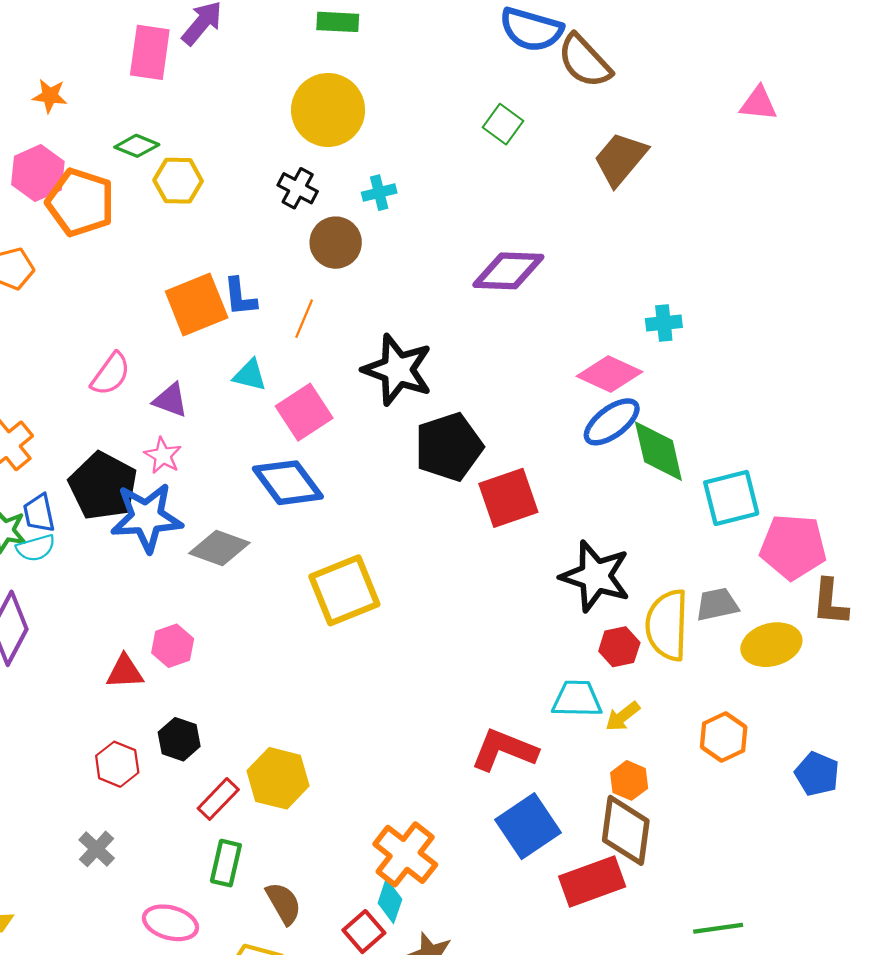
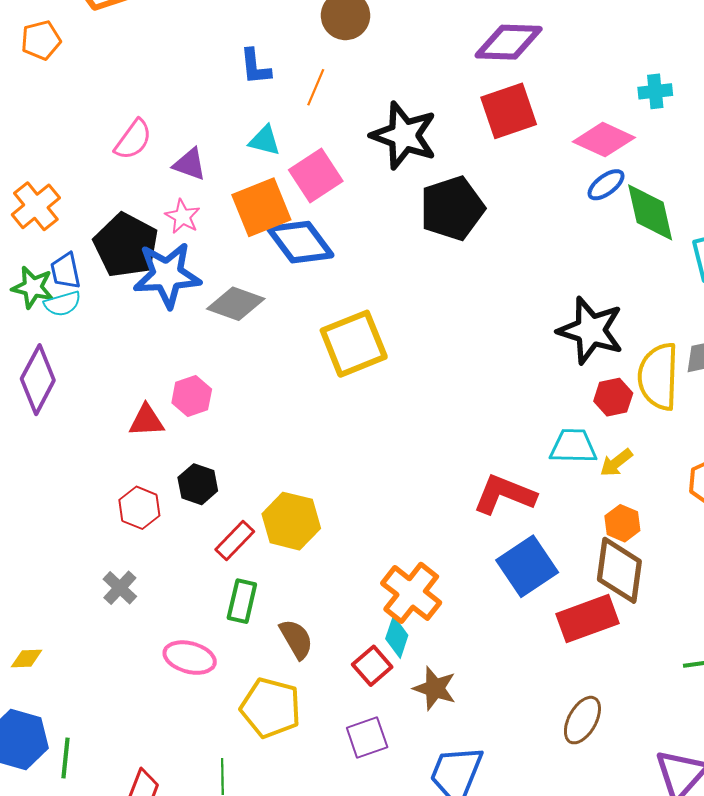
orange square: (197, 305) -> (261, 207), moved
blue ellipse: (612, 422) -> (606, 185), size x0.7
red square: (508, 498) -> (509, 111), moved

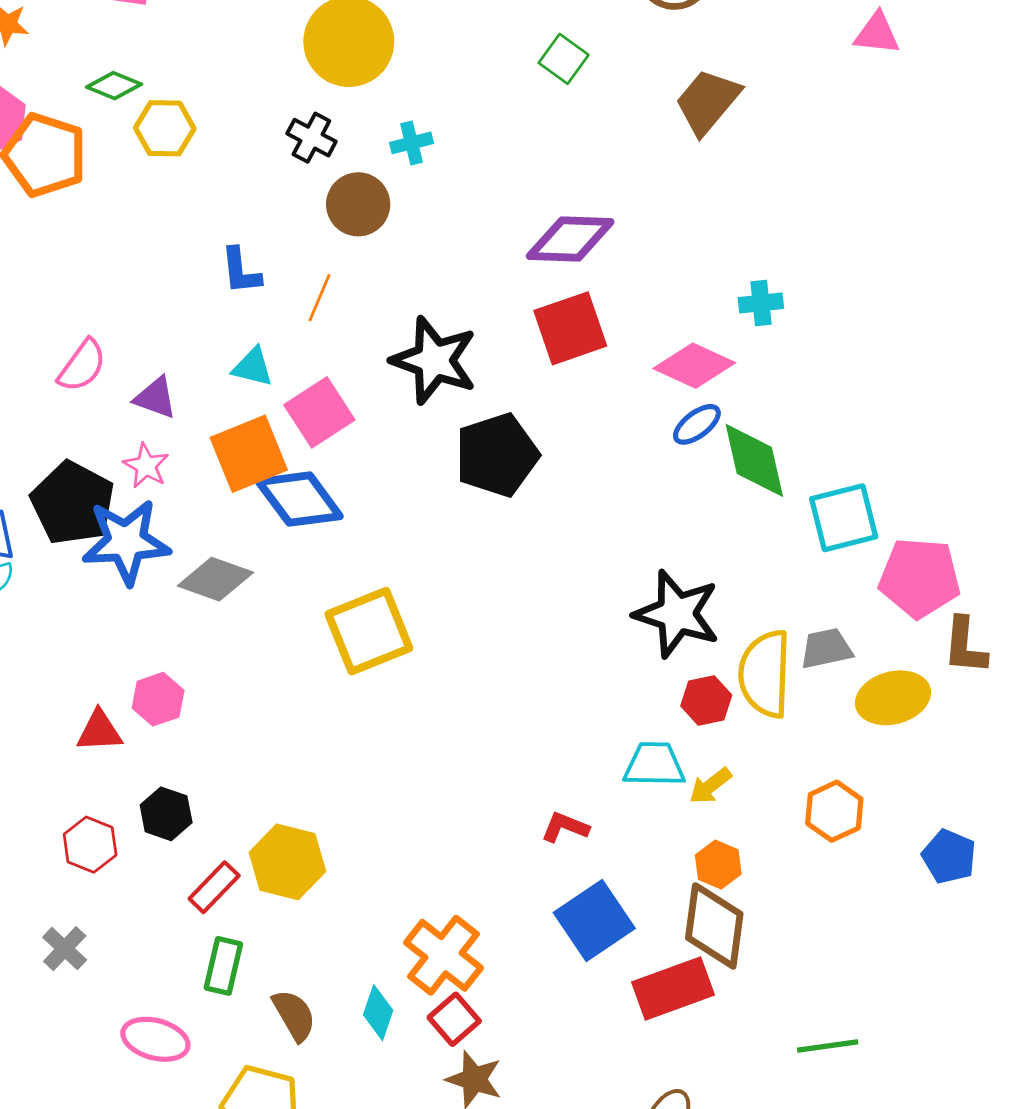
red L-shape: (504, 494) -> (565, 827), size x0.6
cyan diamond: (397, 637) -> (378, 1013), moved
red square: (372, 666) -> (454, 1019), moved

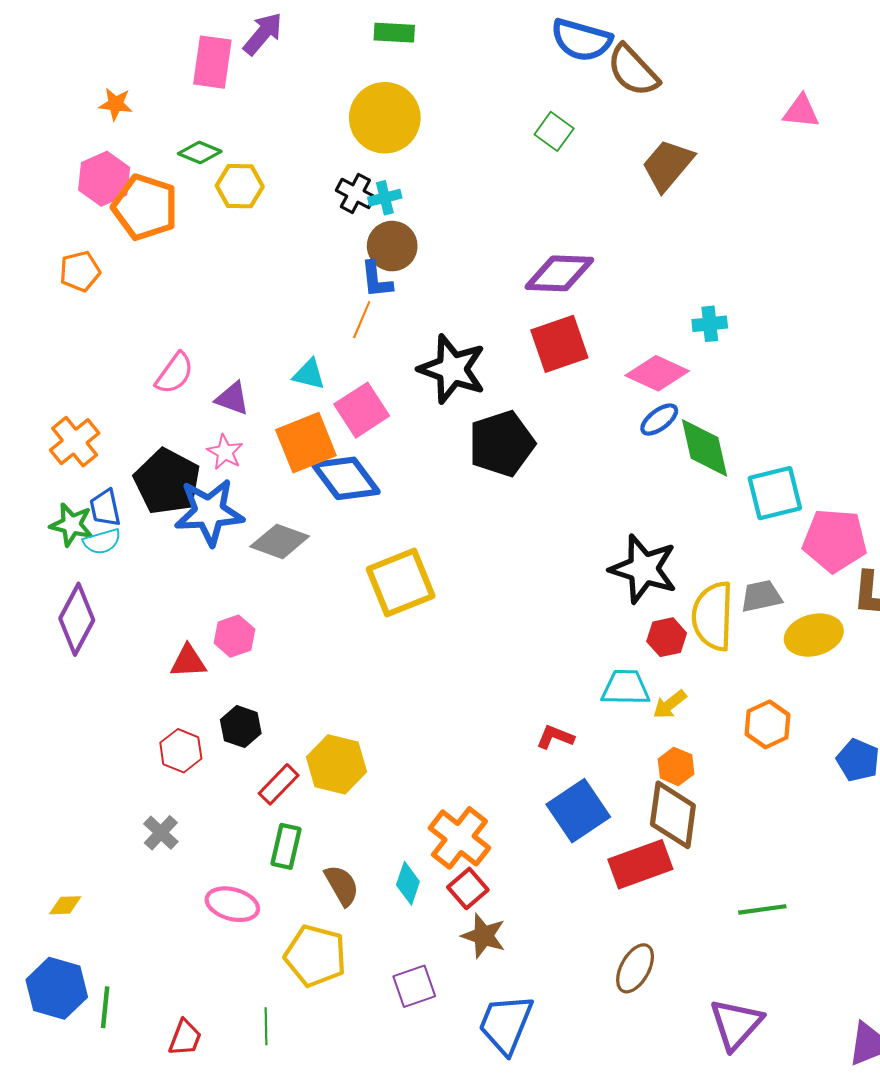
cyan cross: (411, 143) -> (385, 198), moved
blue L-shape: (241, 271) -> (376, 280), moved

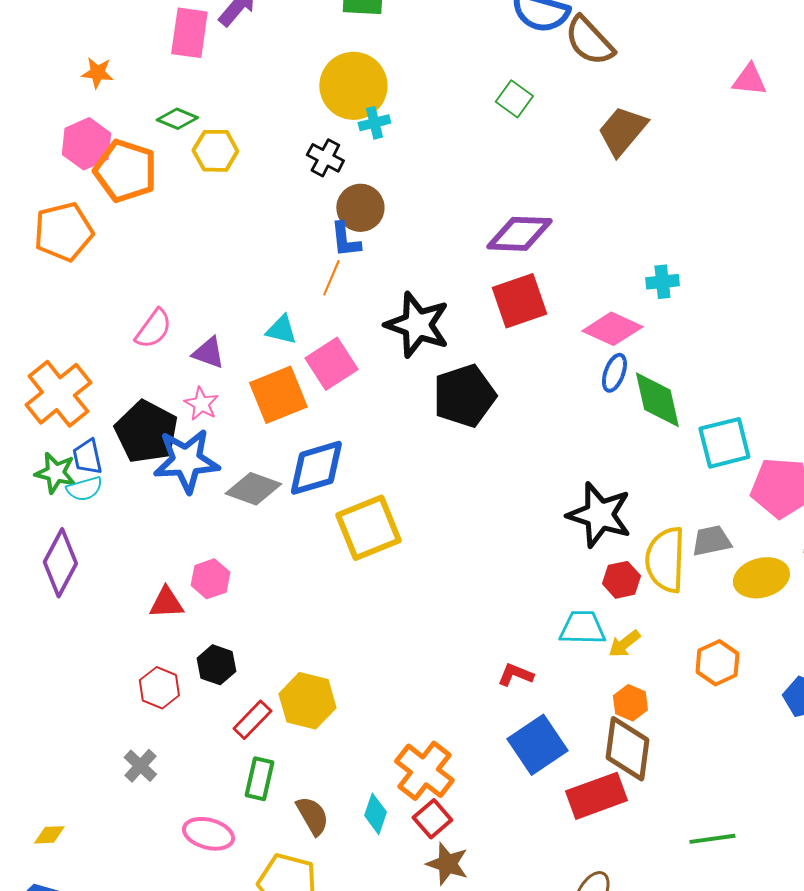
cyan cross: (385, 198) -> (374, 123), moved
orange pentagon: (80, 271) -> (63, 232), size x1.5
blue ellipse: (659, 420) -> (614, 373), turned -33
orange cross: (75, 442) -> (58, 394), size x1.4
blue diamond: (346, 478) -> (316, 468), moved, turned -70

